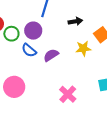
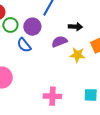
purple semicircle: (51, 55) -> (59, 42), moved
pink cross: (68, 94) -> (52, 96), turned 36

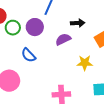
blue semicircle: (24, 45) -> (28, 55), moved
yellow star: (77, 55) -> (85, 63), moved

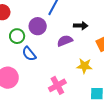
green circle: (13, 28) -> (17, 36), moved
pink cross: (61, 94) -> (57, 85), moved, turned -30

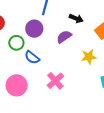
black arrow: (81, 26) -> (76, 18), turned 32
pink cross: (57, 85) -> (55, 81), moved

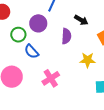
purple semicircle: (64, 37) -> (66, 36), turned 119

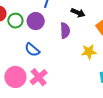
green circle: (18, 35) -> (15, 21), moved
pink cross: (51, 78) -> (39, 77), moved

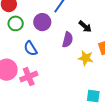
green circle: (15, 21) -> (16, 23), moved
yellow star: (89, 52) -> (86, 58), moved

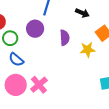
black arrow: (85, 26) -> (82, 13), moved
blue semicircle: (31, 48) -> (16, 60), moved

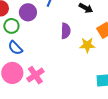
purple circle: (35, 29) -> (28, 12), moved

